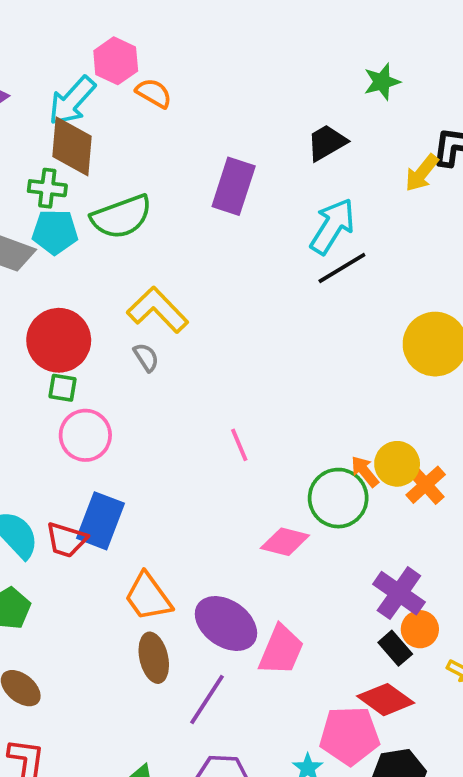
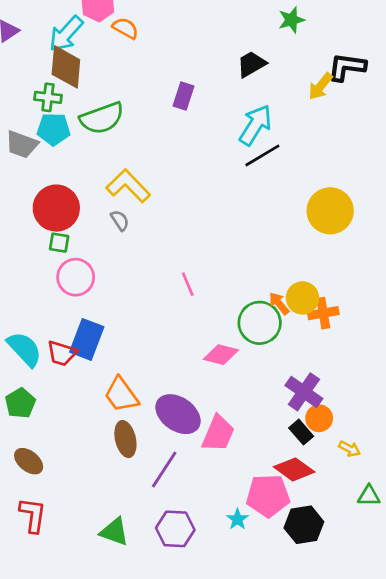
purple rectangle: (234, 186) -> (184, 96), size x0.7
orange cross: (426, 485) -> (323, 313), turned 32

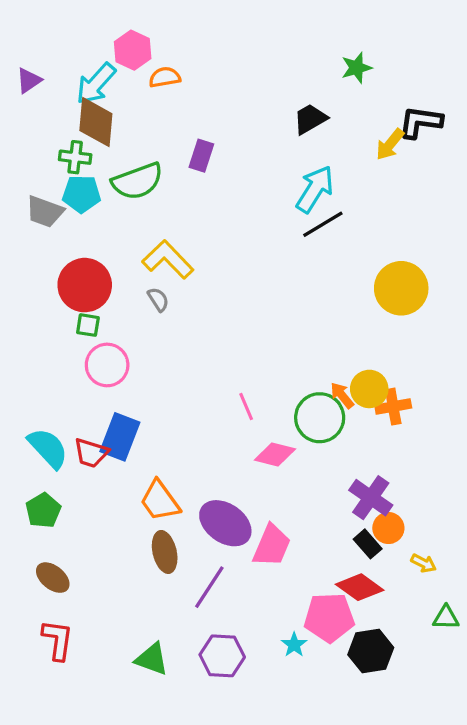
orange semicircle: (125, 28) -> (165, 77), turned -40
purple rectangle: (184, 96) -> (201, 156), moved
pink line: (188, 284) -> (246, 407), moved

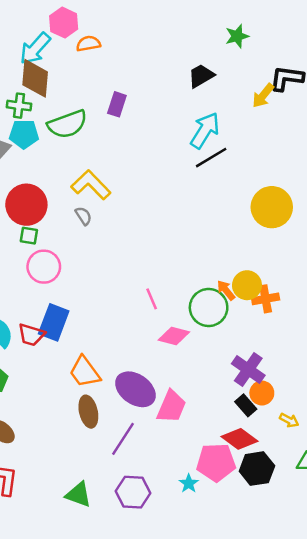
black hexagon: (371, 651) -> (257, 469), moved

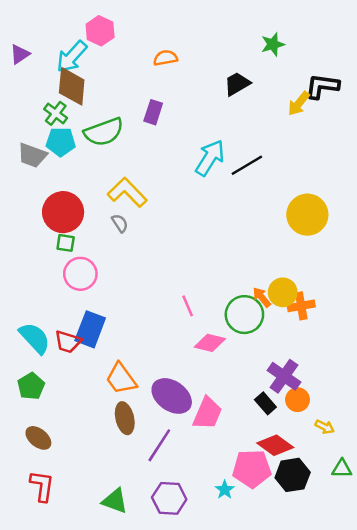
orange semicircle: (88, 44) -> (165, 58), moved
green cross: (19, 106) -> (56, 113), turned 30
cyan arrow: (205, 130) -> (210, 158), moved
black rectangle: (246, 405) -> (265, 403), moved

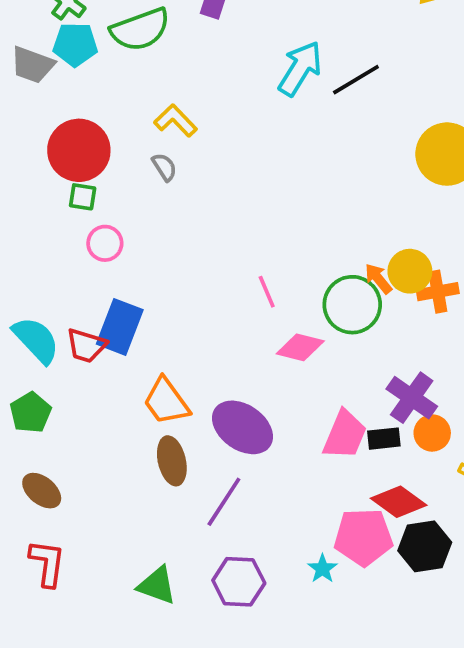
yellow L-shape: (127, 192) -> (176, 121), size x0.7
pink circle: (80, 274) -> (105, 243), size x0.7
black rectangle: (265, 403) -> (384, 439), turned -55
pink trapezoid: (207, 413) -> (345, 435), moved

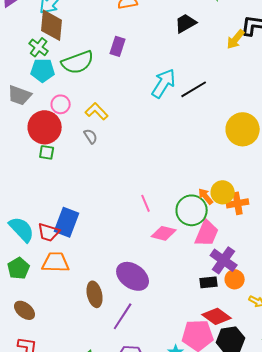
gray trapezoid: (32, 65) -> (20, 95), moved
pink circle: (105, 243) -> (61, 104), moved
orange trapezoid: (166, 401) -> (56, 262), moved, turned 128
pink trapezoid: (345, 435) -> (207, 233), moved

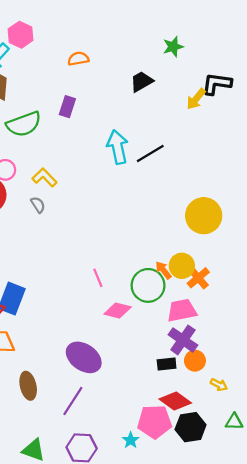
cyan arrow: (164, 83) -> (118, 147), turned -44
yellow circle: (243, 129) -> (204, 216), moved
orange cross: (238, 203) -> (198, 278), turned -30
pink trapezoid: (207, 233) -> (182, 311), moved, turned -124
brown ellipse: (95, 294) -> (28, 386), moved

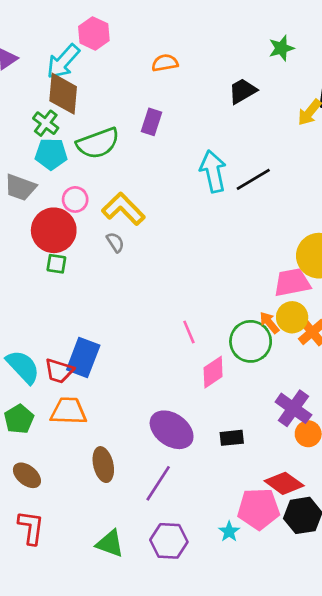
yellow L-shape: (44, 178) -> (123, 209), size x1.4
pink diamond: (118, 311) -> (213, 372), turned -48
pink trapezoid: (182, 311) -> (292, 282), moved
black rectangle: (167, 364) -> (232, 438), moved

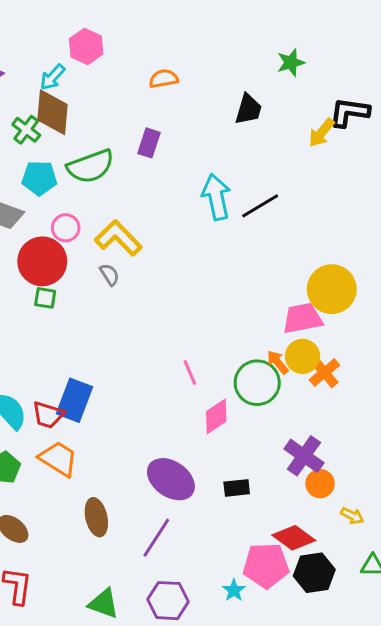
cyan arrow: (63, 62) -> (53, 77), size x0.7
black trapezoid: (243, 91) -> (248, 109), turned 136
green cross: (46, 123) -> (26, 130), moved
orange trapezoid: (68, 411) -> (58, 459), turned 30

